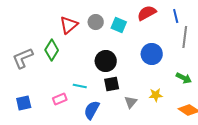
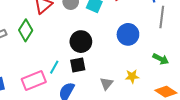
black square: (112, 84) -> (78, 65), moved
cyan line: (80, 86) -> (54, 67), turned -72
pink rectangle: (60, 99) -> (34, 80), size x1.6

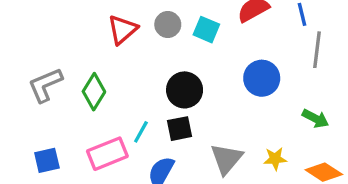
green diamond: (26, 30) -> (94, 92), moved
yellow star: (132, 76) -> (275, 159), moved
gray triangle: (106, 84) -> (226, 159), size x1.5

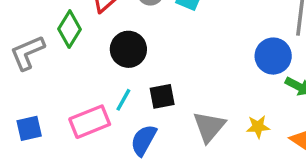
blue circle: (262, 78) -> (273, 56), moved
black circle: (185, 90) -> (128, 49), moved
green diamond: (94, 92) -> (70, 29), moved

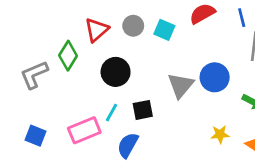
blue circle: (273, 56) -> (215, 77), moved
gray triangle: (209, 127) -> (181, 85), moved
blue square: (29, 128) -> (35, 136), turned 35

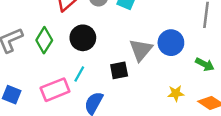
green diamond: (68, 56) -> (44, 40), moved
black square: (143, 110) -> (119, 70), moved

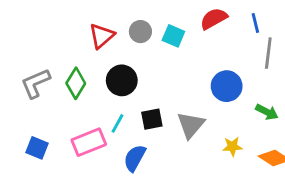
gray triangle: (141, 50) -> (191, 125), moved
black square: (119, 70) -> (152, 119), moved

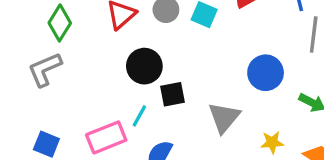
green diamond: (76, 83) -> (60, 23), moved
black square: (152, 119) -> (173, 94), moved

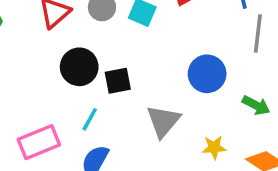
black square: (173, 94) -> (118, 81), moved
cyan line: (139, 116) -> (90, 119), moved

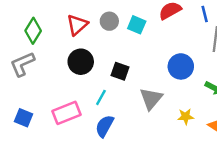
black circle: (79, 67) -> (81, 62), moved
black square: (118, 81) -> (120, 71), turned 30

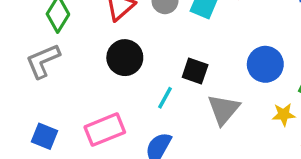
black square: (120, 71) -> (195, 71), moved
cyan line: (101, 97) -> (165, 98), moved
yellow star: (186, 117) -> (284, 114), moved

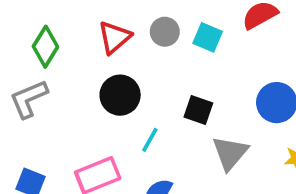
cyan line: (165, 98) -> (150, 140), moved

